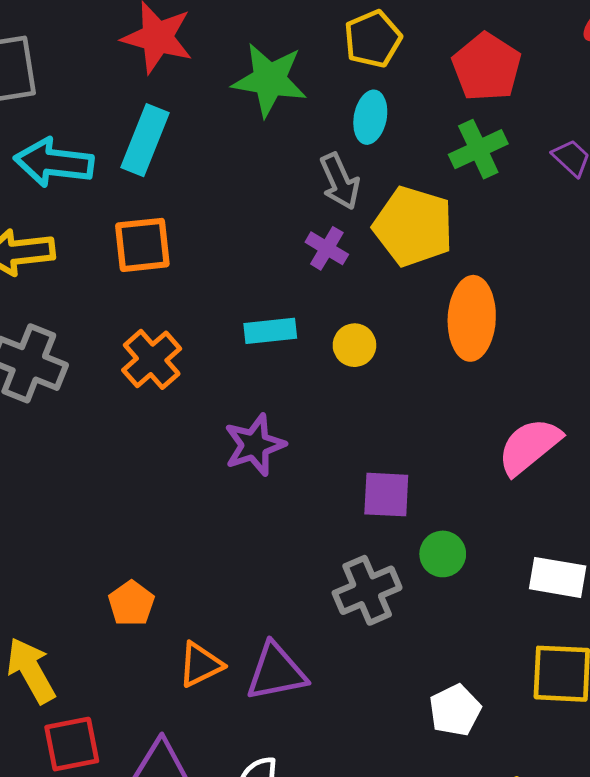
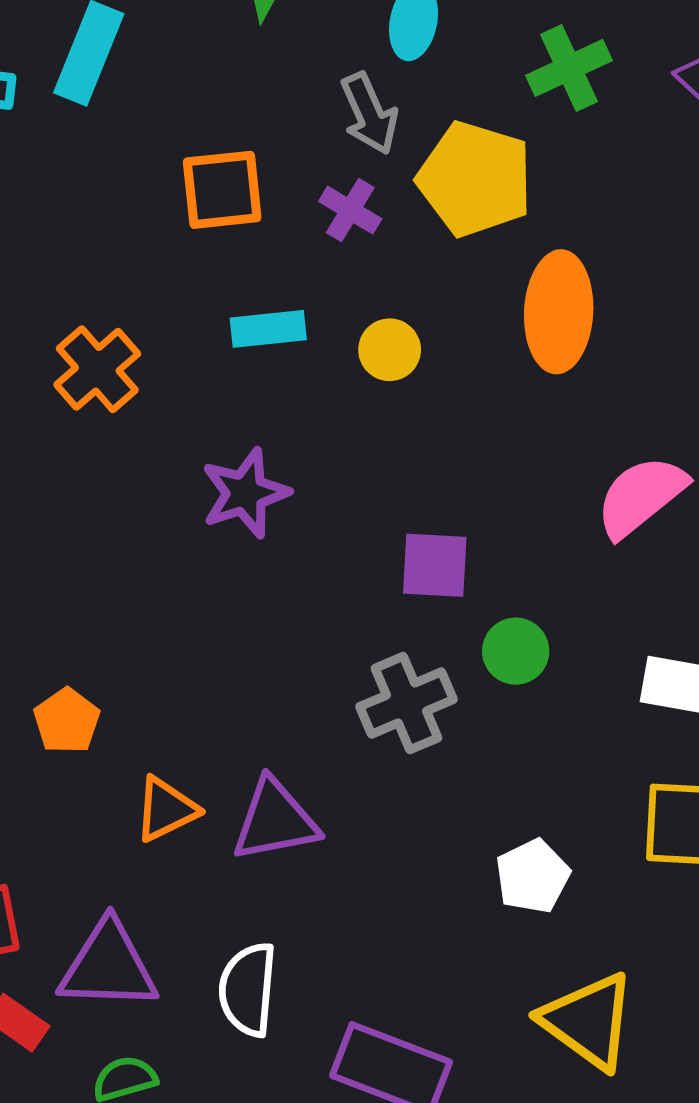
orange square: (142, 245) -> (222, 190), moved

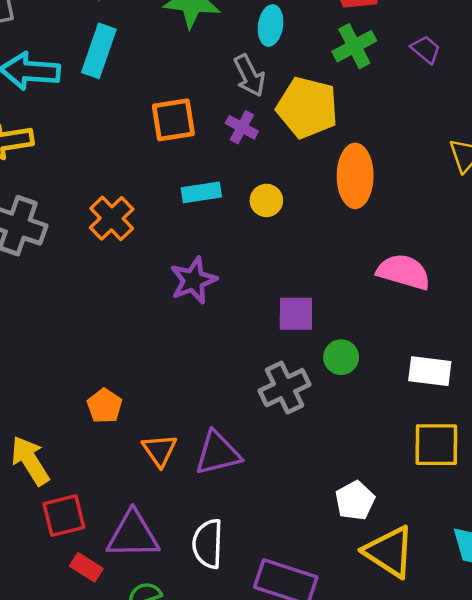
pink semicircle: (641, 496) -> (404, 272), turned 58
orange triangle: (166, 809) -> (160, 450), turned -36
white pentagon: (533, 876) -> (355, 501), moved

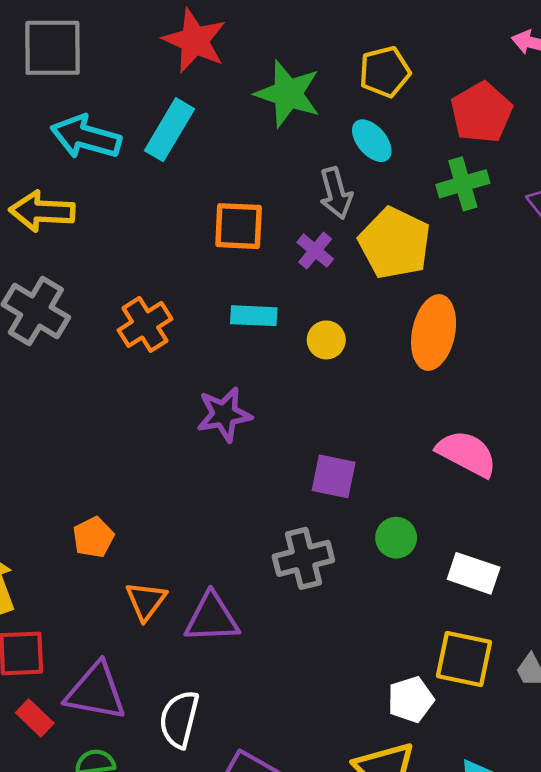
cyan ellipse: (271, 25) -> (372, 141), turned -60
green circle: (341, 357) -> (396, 538), moved
white pentagon: (355, 501) -> (411, 700), moved

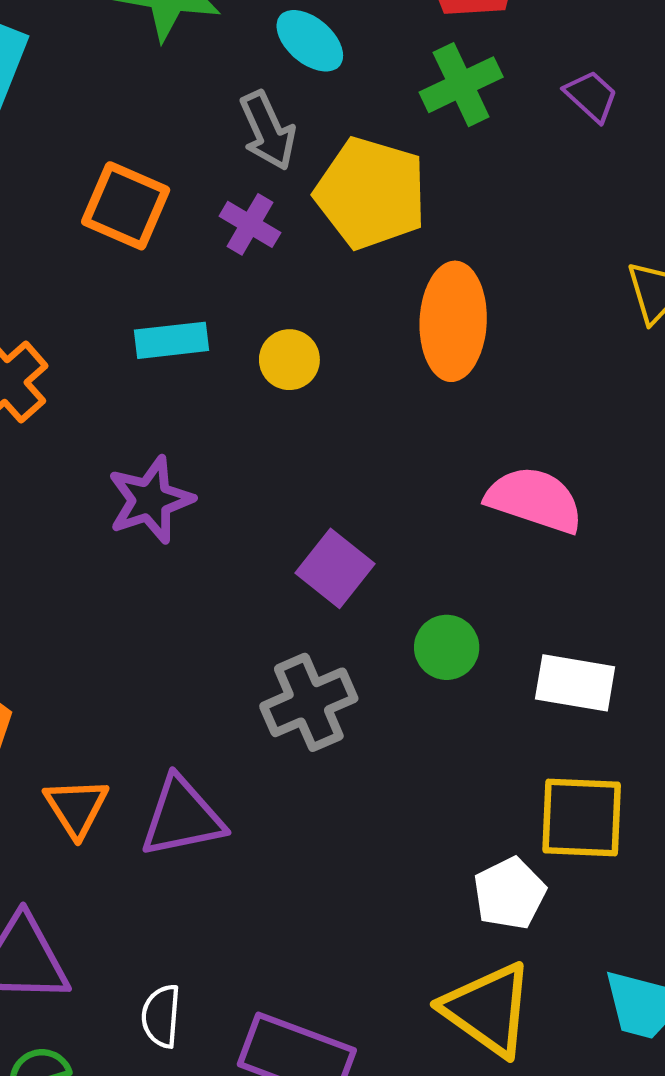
orange square: (239, 226) -> (126, 206), turned 30
purple square: (334, 476) -> (335, 568), turned 36
white semicircle: (179, 719) -> (161, 1016), moved, size x0.7

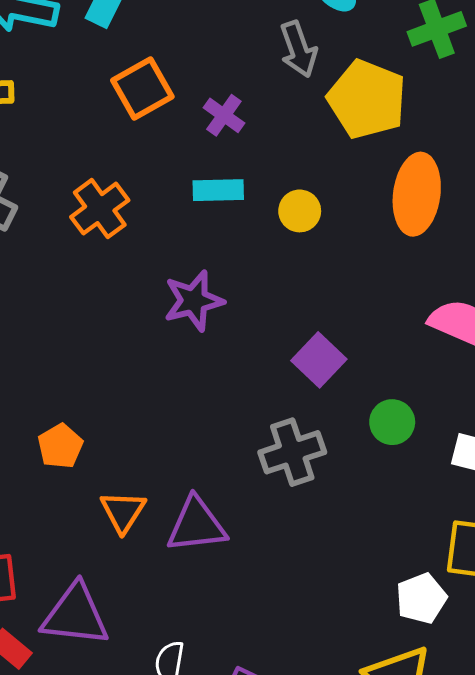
orange square: (126, 206) -> (142, 88), moved, turned 32
purple cross: (250, 224) -> (224, 115), moved

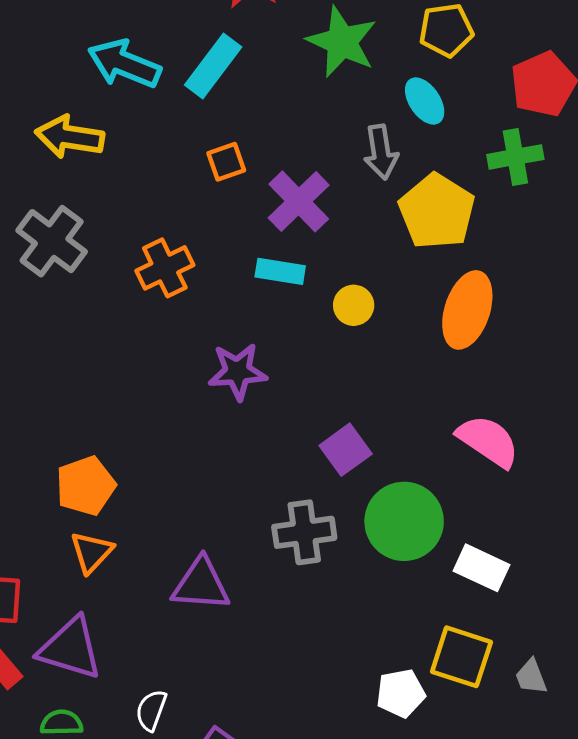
orange square: (142, 88) -> (226, 162), size x0.7
purple cross: (224, 115) -> (299, 201), size x1.6
green circle: (392, 422) -> (404, 521), size x1.8
orange pentagon: (60, 446) -> (86, 486), size x1.4
orange triangle: (123, 512) -> (92, 552), moved

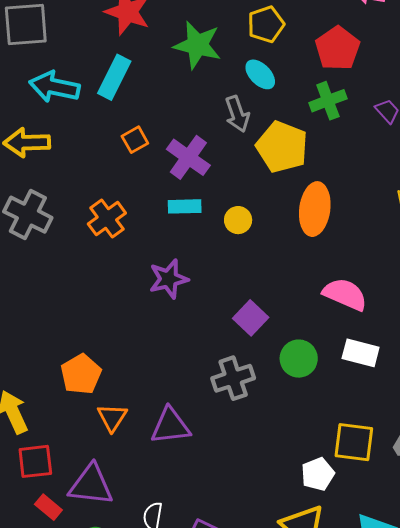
green circle: (404, 521) -> (299, 359), size x0.7
orange triangle: (92, 552) -> (112, 417), moved
white rectangle: (481, 568) -> (361, 353), moved

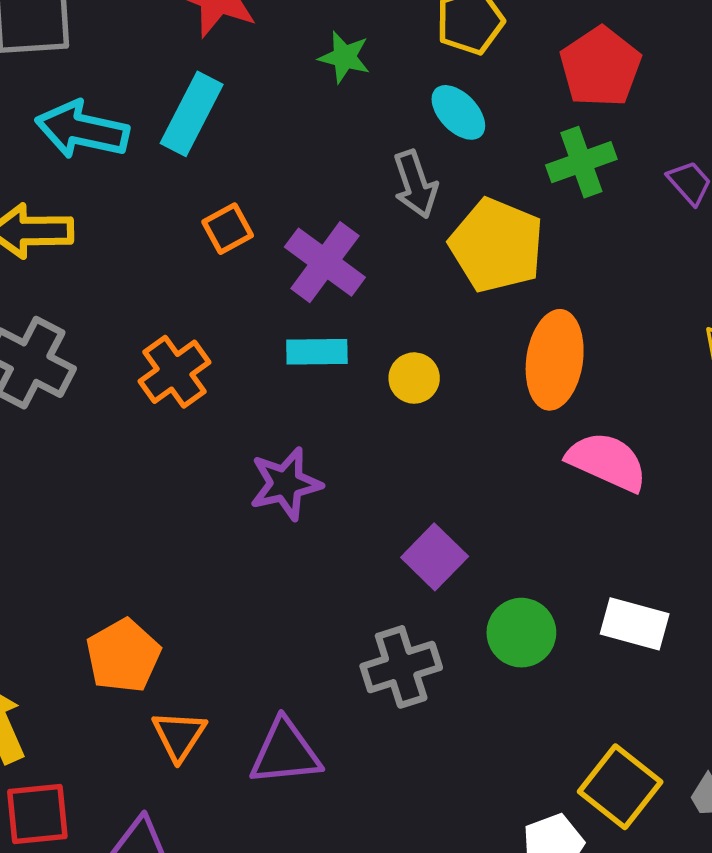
green star: (197, 45) -> (344, 57), size x0.6
pink semicircle: (345, 294) -> (607, 462), moved
yellow square: (354, 442) -> (620, 787), turned 30

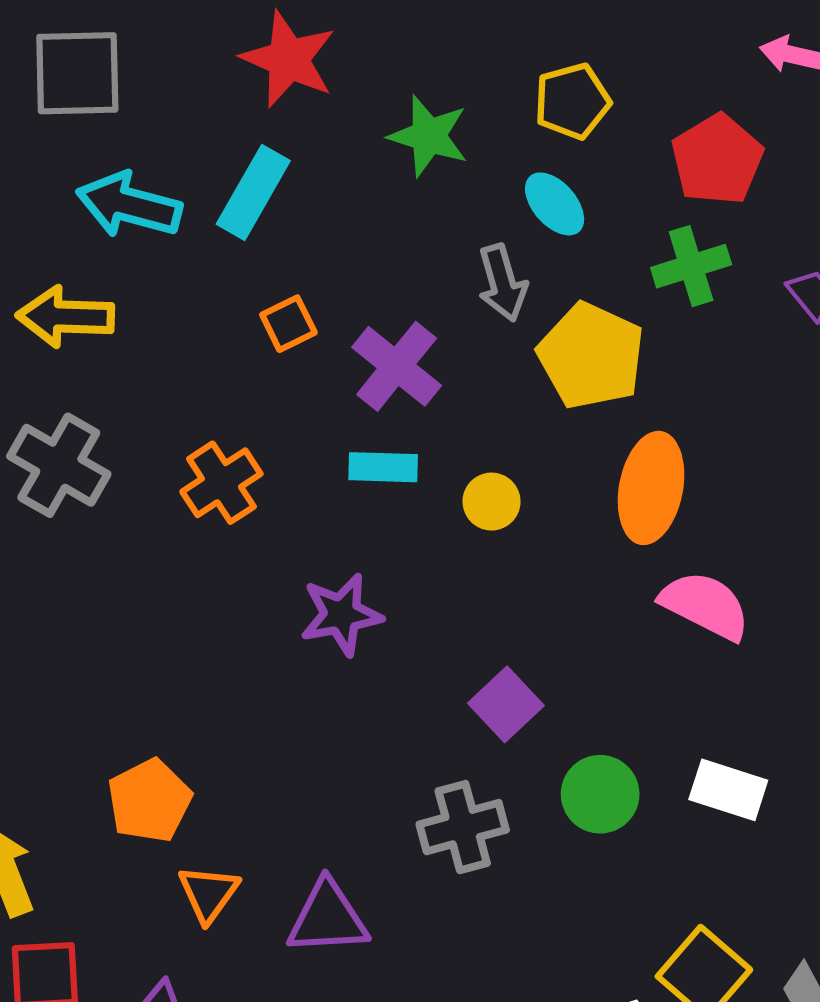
green star: (344, 57) -> (429, 136), size x1.4

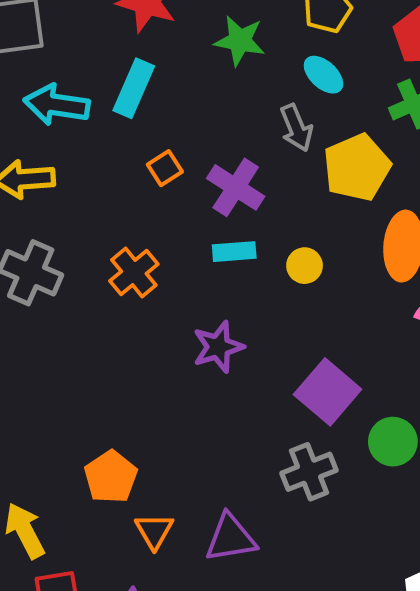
yellow pentagon: (591, 356) -> (357, 167), turned 30
purple square: (506, 704) -> (328, 392), size x1.4

